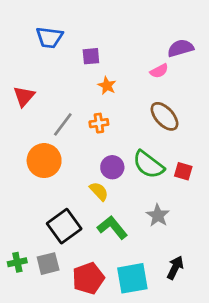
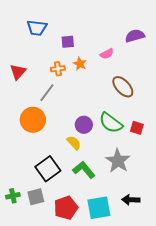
pink semicircle: (159, 71) -> (107, 54), moved
orange cross: (99, 123) -> (58, 69), moved
gray star: (158, 215) -> (118, 161), size x1.4
black arrow: (175, 268) -> (131, 200), turned -114

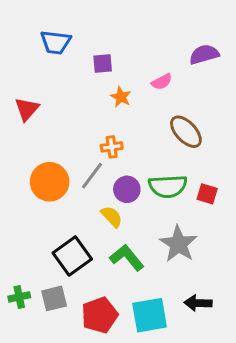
orange cross: (58, 69) -> (112, 147), moved
gray line: (47, 93) -> (92, 176), moved
green semicircle: (111, 123) -> (168, 186), turned -40

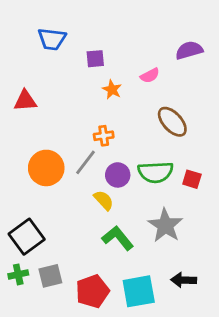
red triangle: (27, 109) -> (25, 101), turned 45
black square: (72, 256) -> (27, 237), moved

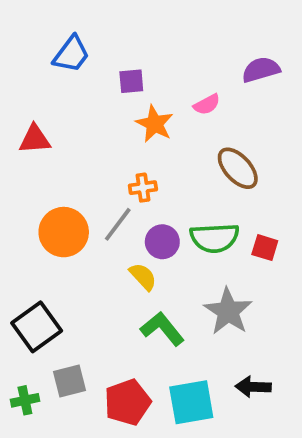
blue trapezoid: (52, 39) -> (71, 54), turned -60
orange star: (112, 90) -> (155, 124), size x1.4
green cross: (18, 274) -> (25, 400), moved

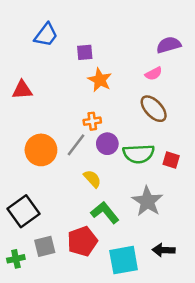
pink semicircle: (207, 104) -> (154, 74), moved
purple circle: (162, 242) -> (107, 144), moved
red pentagon: (127, 402) -> (82, 241), moved

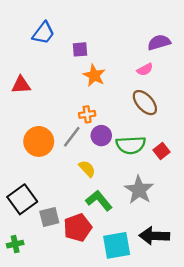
red square: (171, 160) -> (161, 151), turned 35
gray square: (45, 246) -> (49, 217), moved
black arrow: (164, 250) -> (154, 236), size x1.4

